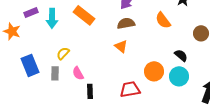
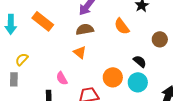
pink semicircle: (78, 73) -> (62, 78), moved

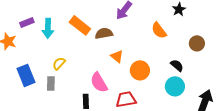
brown semicircle: (85, 29) -> (104, 33), moved
orange circle: (113, 77) -> (140, 70), moved
pink semicircle: (62, 78) -> (99, 82), size x1.5

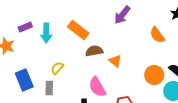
brown semicircle: (104, 33) -> (94, 51), moved
orange circle: (140, 70) -> (154, 75), moved

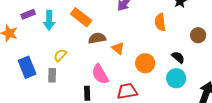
orange semicircle: (157, 35) -> (160, 22), turned 30
orange circle: (154, 75) -> (145, 63), moved

